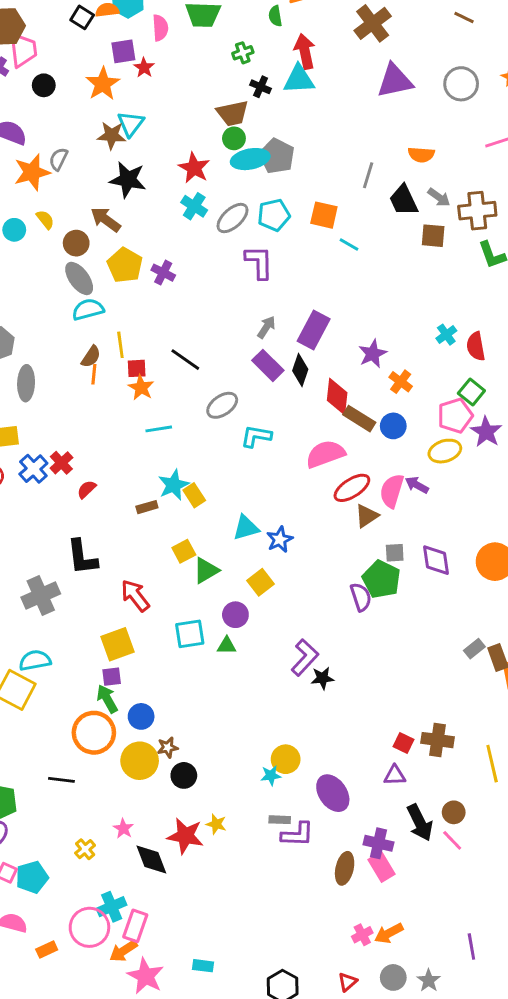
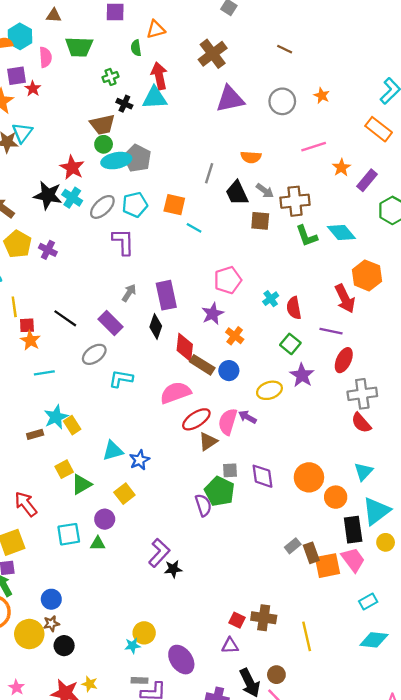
black star: (128, 180) -> (48, 195), moved
purple rectangle: (314, 330) -> (166, 295), turned -40
purple rectangle: (268, 365) -> (110, 323), moved
pink pentagon: (455, 416) -> (228, 280), moved
blue circle: (141, 716) -> (51, 599), moved

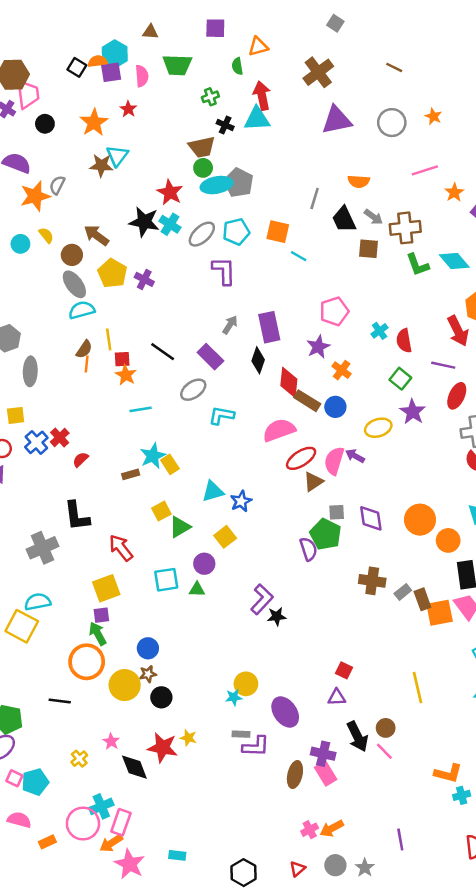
purple square: (16, 76) -> (111, 72), moved
brown cross: (264, 618) -> (372, 581), moved

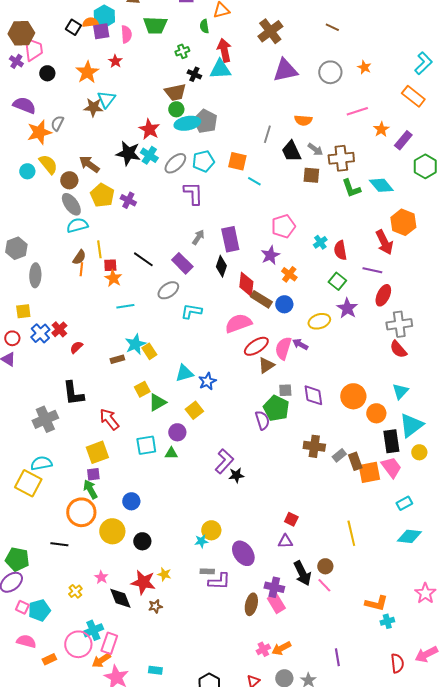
yellow semicircle: (46, 235) -> (48, 164), size x1.5
brown star: (148, 674) -> (155, 606), moved

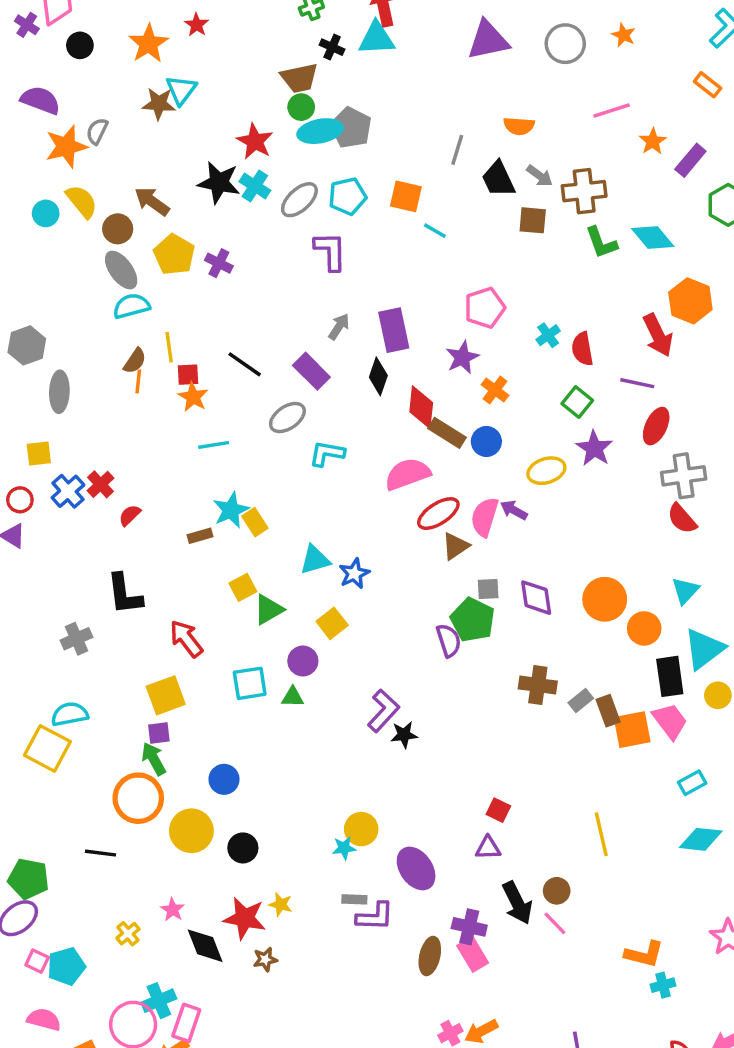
orange rectangle: (413, 96) -> (708, 85), size x0.7
gray cross: (45, 419) -> (77, 639), size x0.7

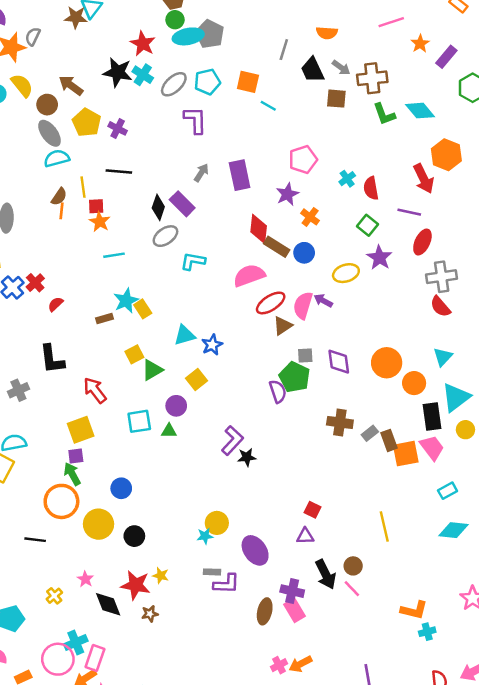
black line: (245, 364) -> (119, 172), moved, turned -30
black diamond: (378, 376) -> (158, 207), moved

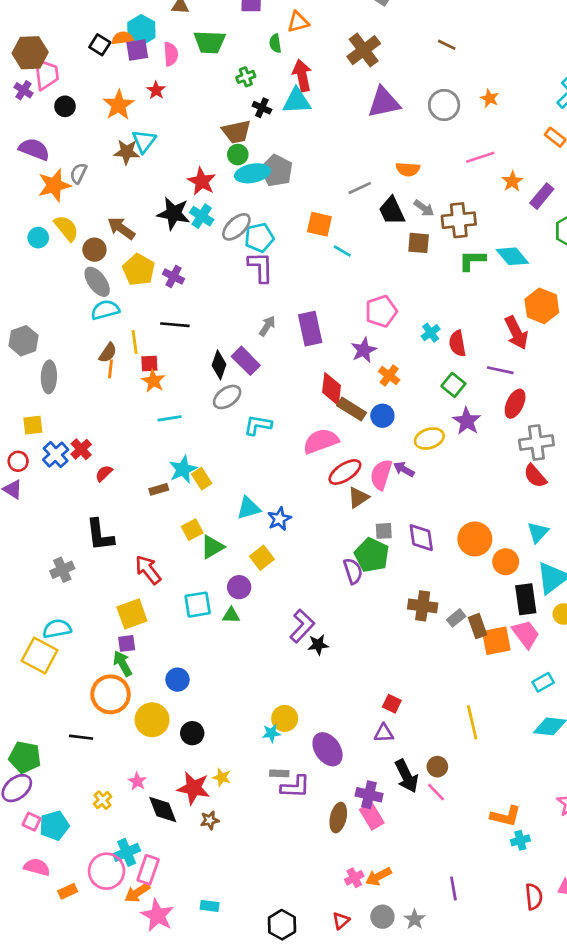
gray line: (284, 50) -> (360, 188), turned 48
cyan pentagon: (207, 82) -> (259, 238), moved
green L-shape: (384, 114) -> (472, 260), turned 110

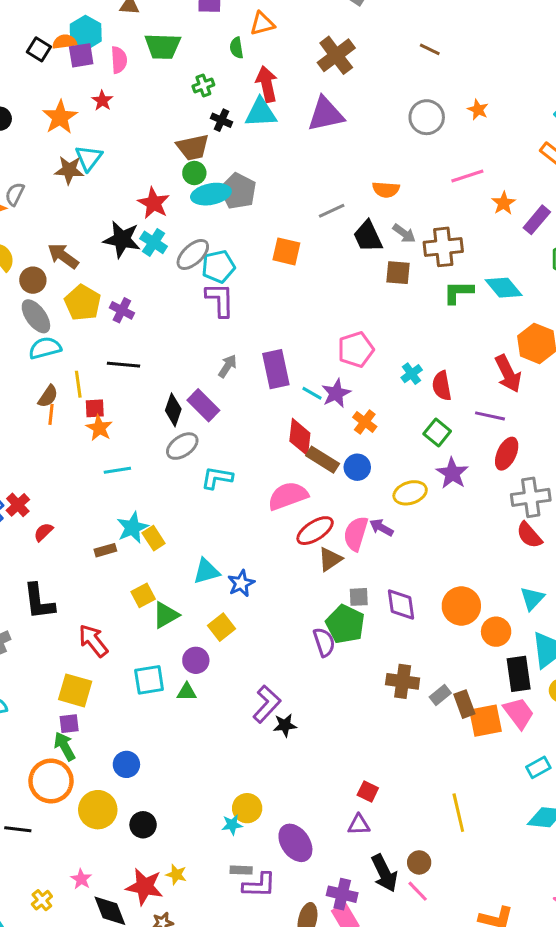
purple triangle: (384, 102) -> (326, 114), moved
cyan line: (342, 251) -> (312, 393), moved
yellow square: (132, 614) -> (75, 690), turned 36

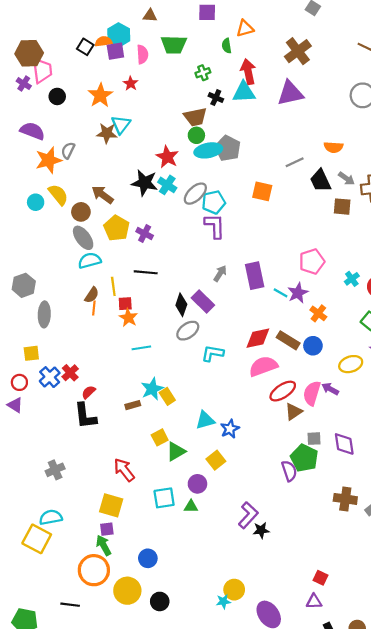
red diamond: (300, 437) -> (258, 338), moved, turned 72
black L-shape: (39, 601) -> (85, 416), moved

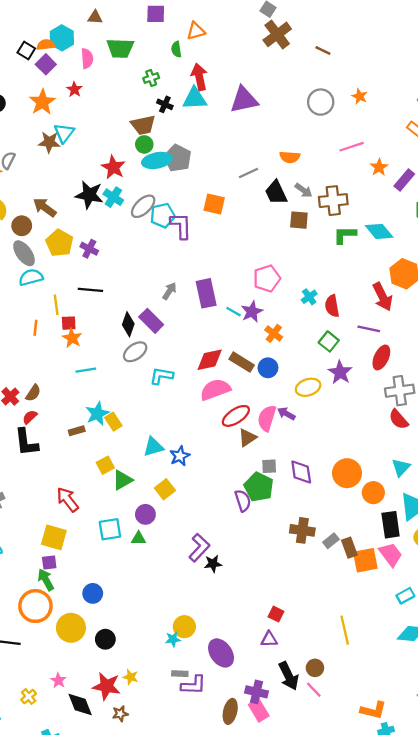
purple square: (115, 51) -> (46, 64), moved, turned -36
brown cross: (298, 51) -> (277, 34), moved
purple L-shape: (215, 226) -> (181, 226), moved
brown semicircle: (92, 295) -> (33, 393), moved

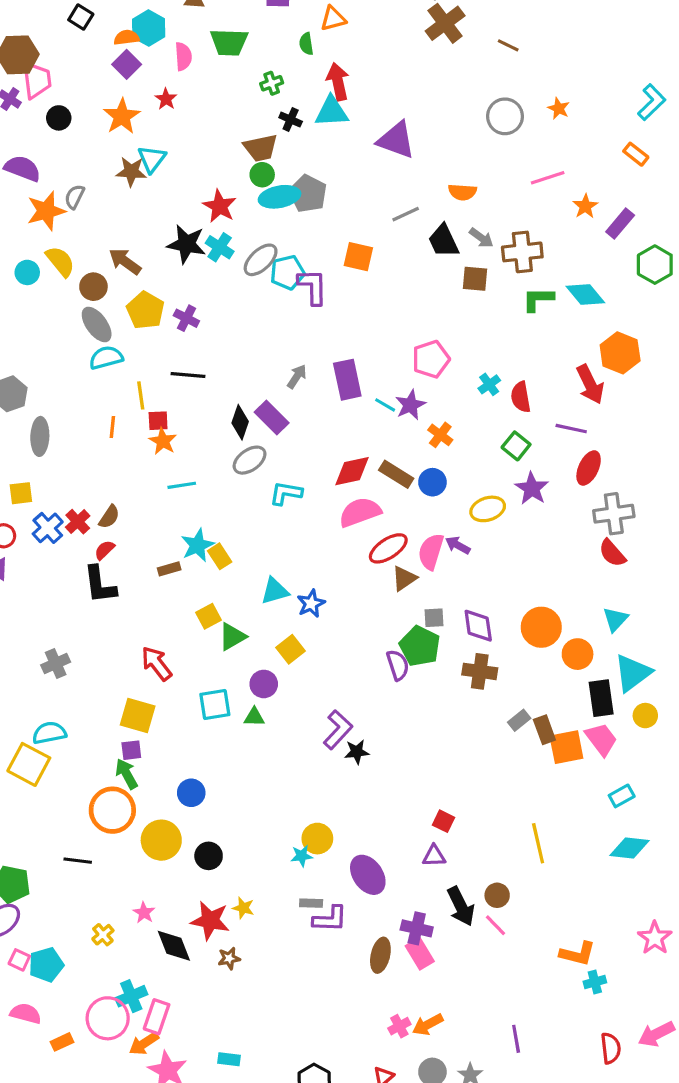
black square: (26, 51) -> (81, 17), moved
purple triangle: (244, 100) -> (396, 140), moved, turned 32
brown cross: (302, 530) -> (480, 671), moved

